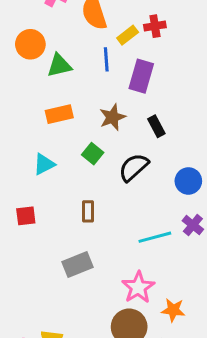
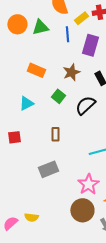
green triangle: (59, 66) -> (40, 27), moved
orange rectangle: (59, 114) -> (36, 70), turned 36

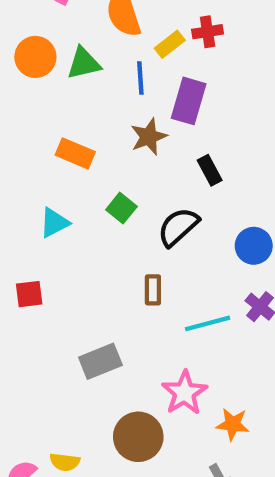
brown star: (71, 72) -> (149, 137), moved
brown rectangle: (55, 134) -> (153, 290), moved
brown circle: (82, 210) -> (138, 437), moved

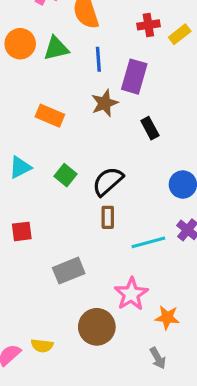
yellow rectangle: (170, 44) -> (180, 34), moved
green square: (121, 208) -> (66, 175), moved
cyan triangle: (54, 223) -> (20, 167), moved
black semicircle: (178, 227) -> (108, 181), moved
red square: (29, 294) -> (22, 231), moved

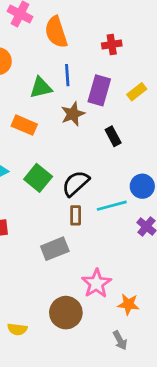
yellow rectangle: (180, 34) -> (137, 92), moved
green triangle: (56, 48) -> (41, 88), moved
green square: (66, 175) -> (38, 178), size x1.4
cyan line: (148, 242) -> (112, 206), moved
gray rectangle: (69, 271) -> (55, 249), moved

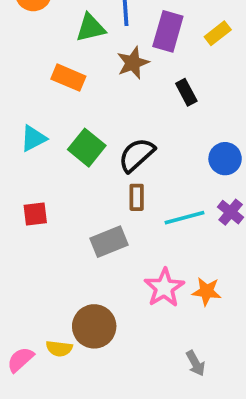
cyan line: (112, 206) -> (184, 218), moved
orange star: (128, 304) -> (207, 291), moved
brown circle: (66, 313) -> (94, 326), moved

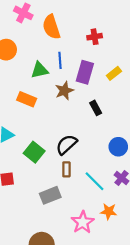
green square: (87, 148) -> (34, 152), moved
cyan line: (184, 218) -> (95, 181), turned 60
orange star: (207, 291) -> (109, 211), moved

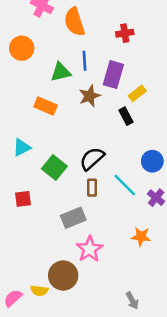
yellow rectangle: (114, 73) -> (137, 93), moved
cyan line: (95, 181) -> (125, 185), moved
pink star: (83, 222) -> (90, 249), moved

